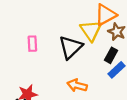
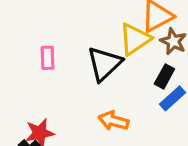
yellow triangle: (91, 30) -> (135, 39), turned 30

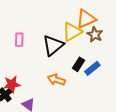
black rectangle: (164, 76) -> (79, 64), moved

